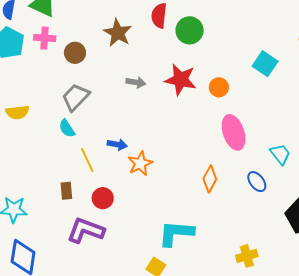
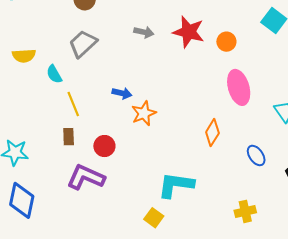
cyan semicircle: (67, 128) -> (54, 74), moved
yellow line: (87, 160) -> (73, 104), moved
blue ellipse: (257, 182) -> (256, 155), moved

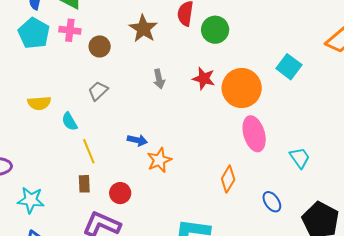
gray arrow: (144, 32) -> (159, 79), turned 66
red star: (189, 32) -> (204, 78), size x0.7
orange circle: (226, 42) -> (242, 88), size x2.0
gray trapezoid: (83, 44) -> (98, 91), size x0.7

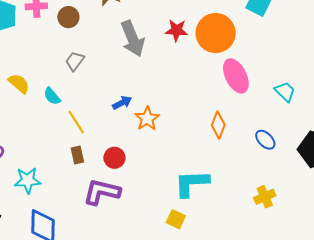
gray arrow: (159, 79) -> (133, 39), size x1.8
yellow semicircle: (39, 103) -> (19, 83), turned -125
blue arrow: (137, 140) -> (122, 103), turned -30

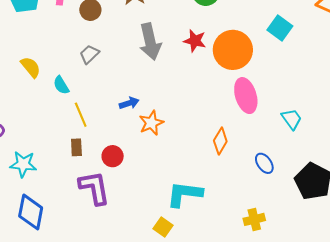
purple L-shape: (102, 192) -> (94, 188), turned 57

